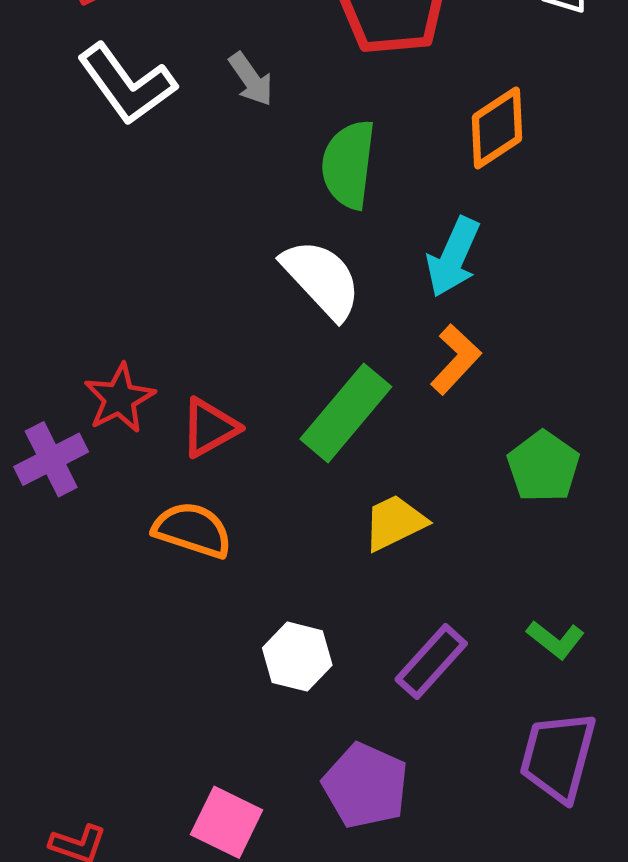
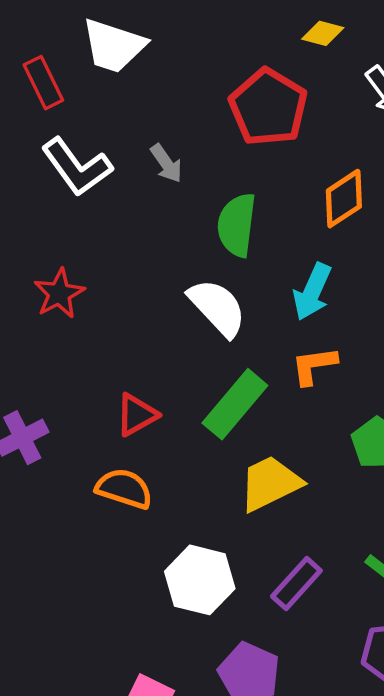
orange L-shape: (456, 359) -> (314, 366), turned -141
red star: (119, 398) -> (59, 293), moved
yellow trapezoid: (395, 523) -> (270, 483), size x1.4
white hexagon: (297, 657) -> (200, 580), size x1.4

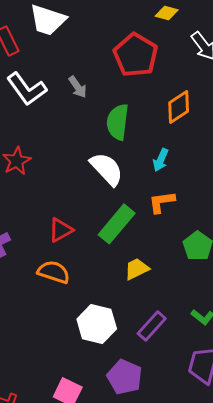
cyan arrow: (312, 292) -> (161, 160), size x0.7
yellow trapezoid: (270, 483) -> (137, 269), size x0.7

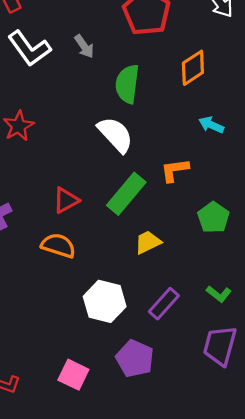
cyan arrow: (161, 160) -> (211, 125), moved, turned 90

